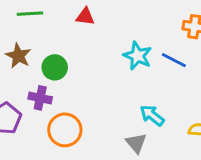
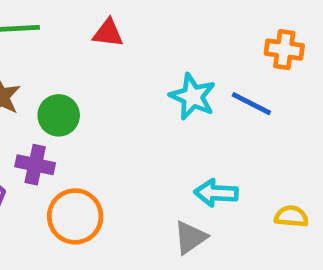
cyan arrow: (152, 115) -> (216, 193), turned -35
gray triangle: (136, 143) -> (190, 238), turned 35

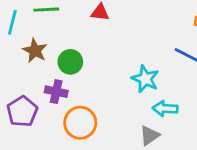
cyan star: (193, 97) -> (145, 79), moved

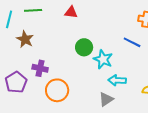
green circle: (70, 62) -> (84, 47), moved

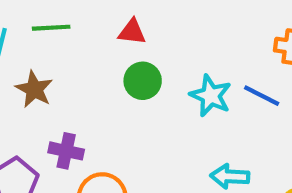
green circle: (84, 47) -> (143, 81), moved
cyan star: (103, 59) -> (211, 96), moved

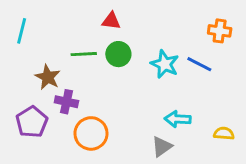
green line: (51, 28) -> (84, 54), moved
brown star: (34, 89) -> (48, 77), moved

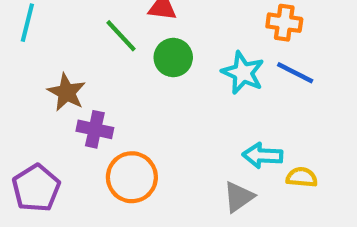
orange cross: (220, 31) -> (284, 23), moved
green line: (84, 54) -> (121, 36), moved, turned 50
purple pentagon: (32, 122) -> (36, 188), moved
yellow semicircle: (224, 133) -> (302, 177), moved

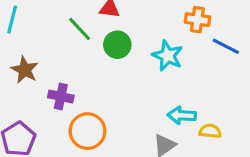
blue line: (295, 73) -> (226, 46), moved
brown star: (67, 92) -> (25, 70), moved

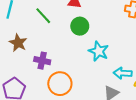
green line: (80, 29) -> (43, 16), moved
cyan star: (168, 56) -> (99, 51), moved

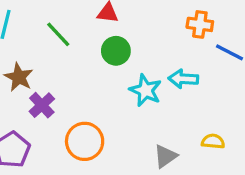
purple cross: (42, 61) -> (42, 105), moved, turned 35
cyan arrow: (123, 73) -> (183, 79), moved

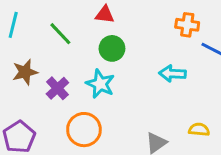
brown star: (19, 77) -> (25, 72), turned 30
cyan star: (146, 90) -> (100, 84), moved
purple cross: (42, 105) -> (57, 88), moved

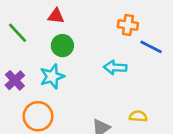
cyan star: (100, 84) -> (52, 76), turned 30

